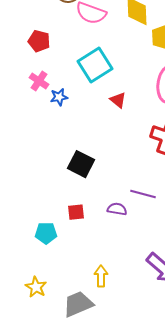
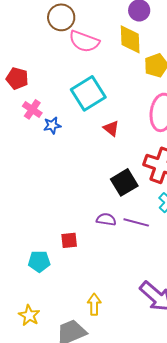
red pentagon: (39, 41) -> (17, 78), moved
black square: (81, 164) -> (124, 182), moved, turned 32
purple semicircle: (117, 209) -> (106, 219), moved

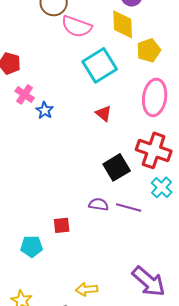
cyan square: (88, 93) -> (100, 65), moved
blue star: (52, 125) -> (45, 110), turned -30
yellow arrow: (94, 304) -> (87, 289), turned -95

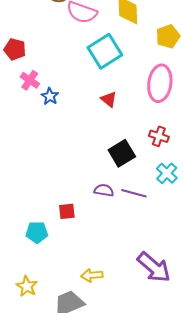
yellow pentagon: (149, 50) -> (168, 36), moved
red cross: (154, 150) -> (159, 136), size x0.6

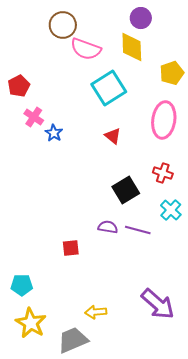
red pentagon: (15, 49) -> (19, 86), turned 30
cyan pentagon: (37, 232) -> (22, 285), moved
yellow star: (27, 286) -> (31, 323), size x1.4

